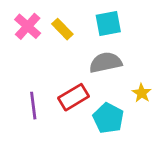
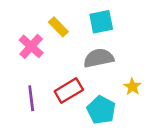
pink cross: (28, 26) -> (31, 46), moved

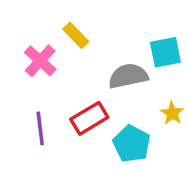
cyan square: (101, 22) -> (165, 52), moved

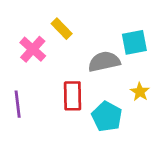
red rectangle: (89, 118) -> (73, 96), turned -60
purple line: (40, 128) -> (18, 104), moved

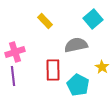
cyan square: (134, 42) -> (93, 19), moved, turned -30
pink cross: (33, 49) -> (15, 52), moved, turned 30

